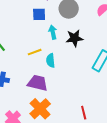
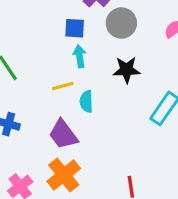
cyan arrow: (53, 32) -> (80, 56), moved
purple trapezoid: (38, 83) -> (63, 134), turned -145

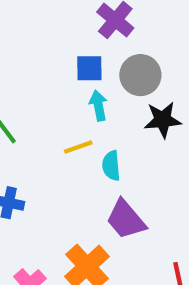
gray circle: (121, 23) -> (140, 75), moved
purple trapezoid: (63, 134) -> (126, 219), moved

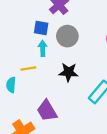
black star: (163, 120) -> (69, 72), moved
cyan semicircle: (111, 166) -> (11, 85), moved

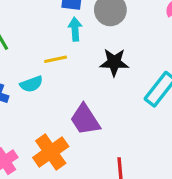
cyan semicircle: (11, 85) -> (31, 84), turned -112

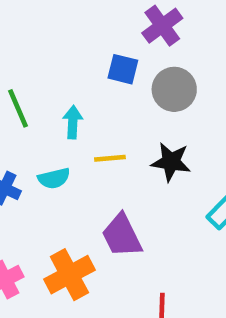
cyan arrow: (75, 29) -> (73, 122), moved
yellow line: (56, 59) -> (110, 158), moved

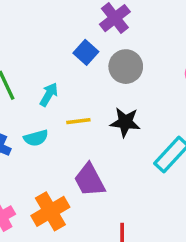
blue square: (123, 69) -> (86, 52), turned 30
cyan arrow: (73, 122) -> (49, 94), turned 30

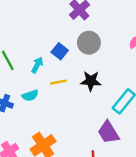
blue square: (86, 52) -> (60, 51), moved
purple trapezoid: (89, 180) -> (108, 132), moved

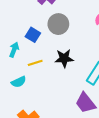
cyan semicircle: (30, 95) -> (19, 82), moved

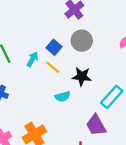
yellow line: (35, 63) -> (53, 67), moved, turned 48
cyan semicircle: (19, 82) -> (63, 96), moved

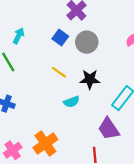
blue square: (54, 47) -> (60, 37), moved
cyan arrow: (32, 59) -> (19, 36), moved

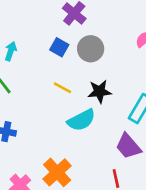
cyan semicircle: (71, 102) -> (81, 120), size x1.5

